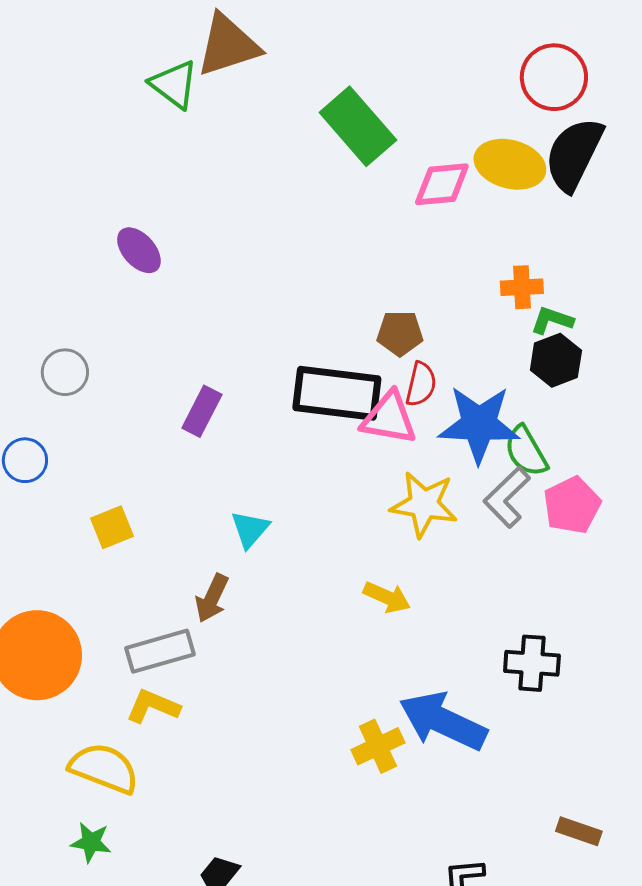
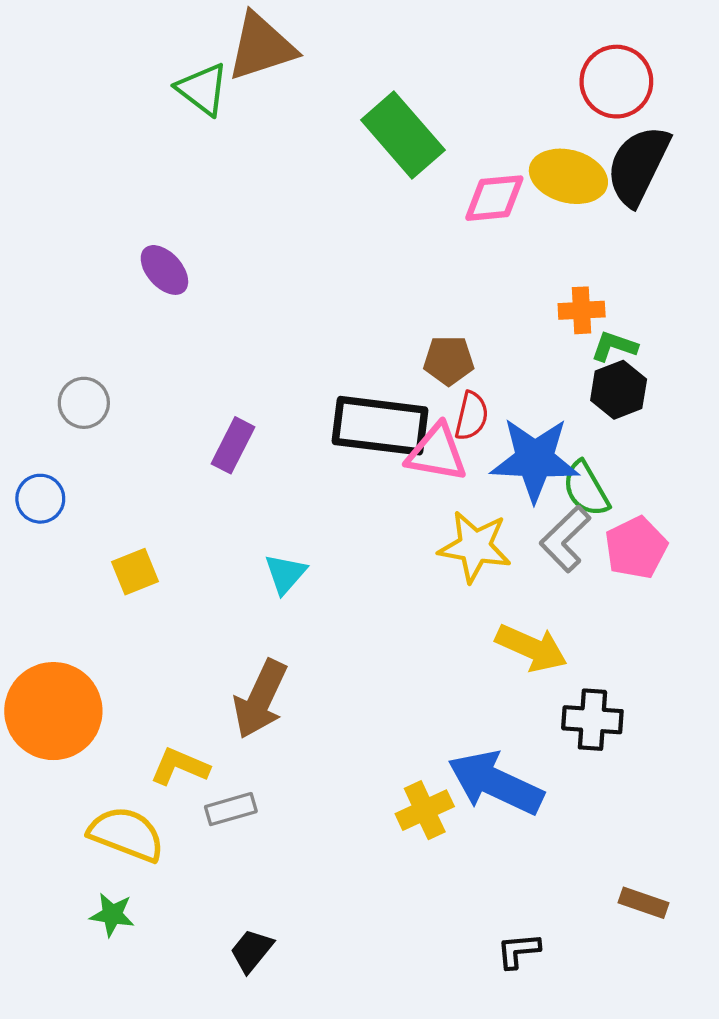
yellow arrow: (387, 597) -> (531, 648), moved, size x1.4
brown arrow: (212, 598) -> (260, 699), moved, size x1.5
gray rectangle: (160, 651) -> (231, 809), moved, size x0.7

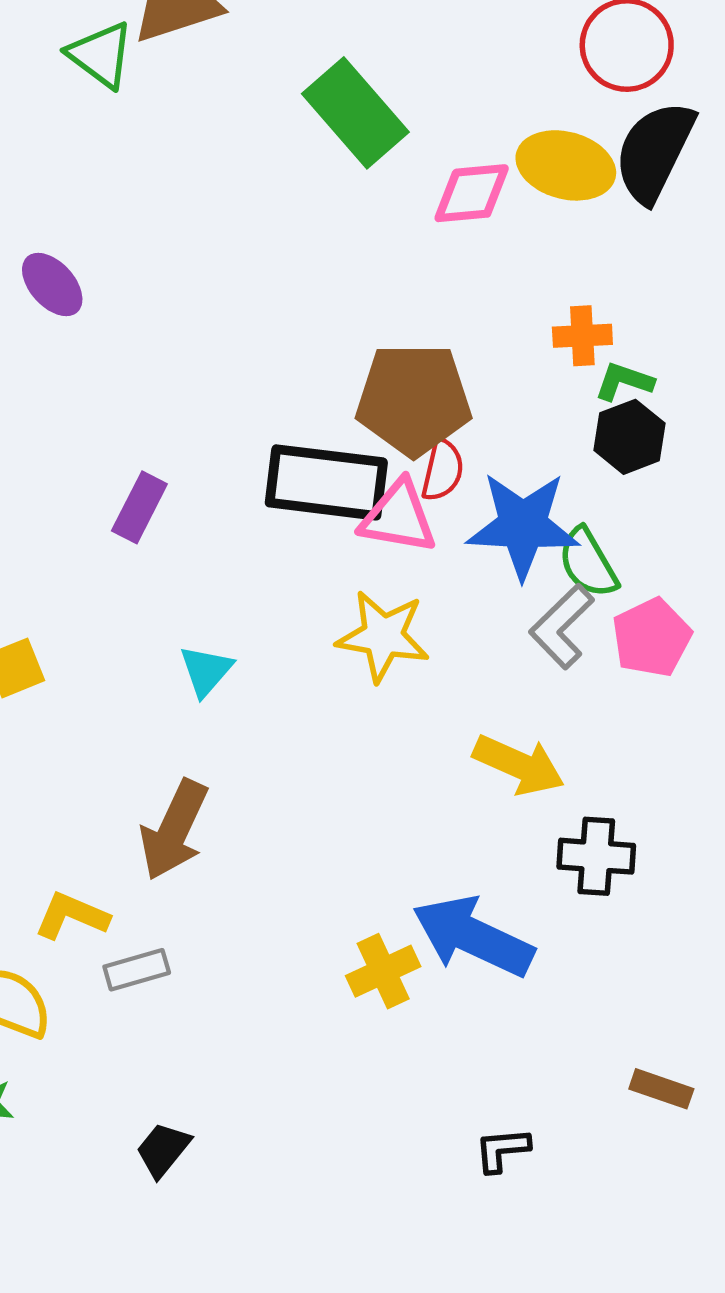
brown pentagon: (449, 360) -> (414, 399), size x1.8
yellow star: (475, 547) -> (383, 636), moved

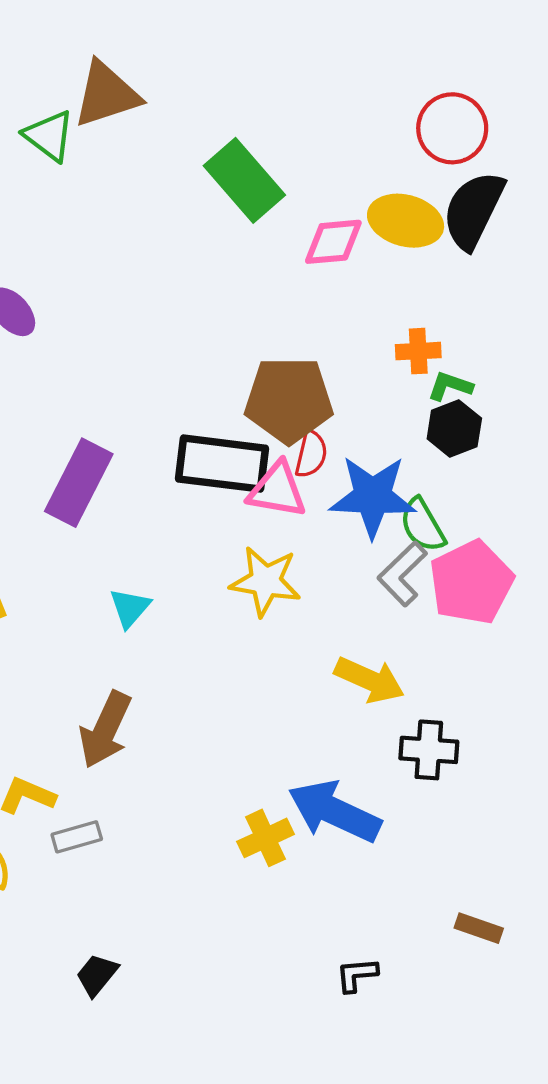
purple rectangle: (139, 507) -> (79, 483), size x1.6
pink pentagon: (652, 638) -> (471, 582), size x1.4

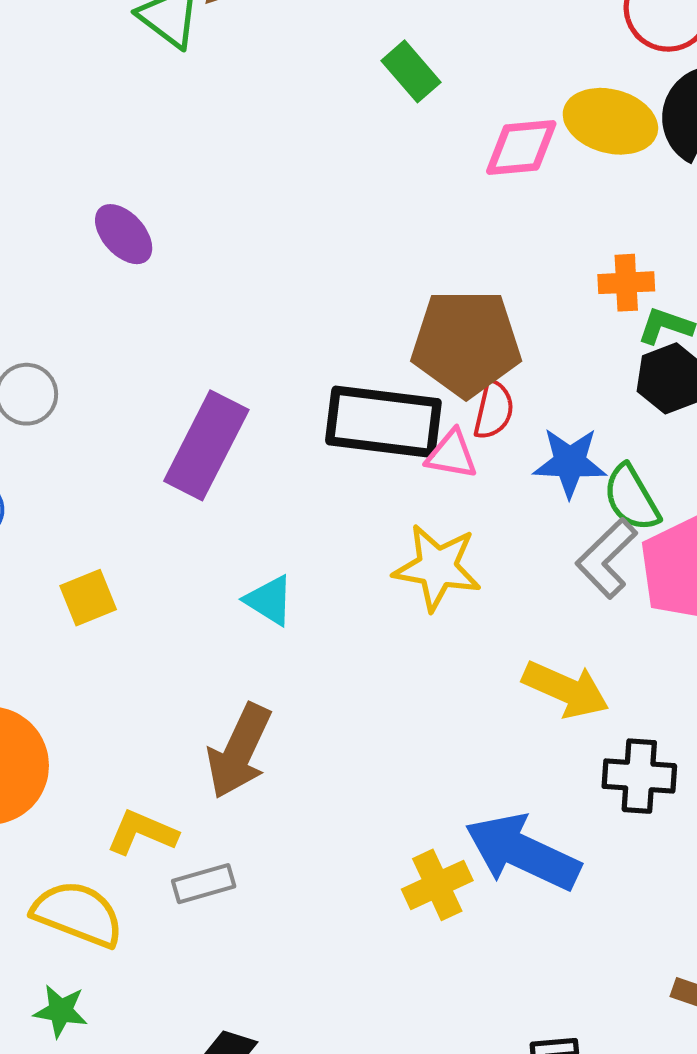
green rectangle: (244, 180) -> (411, 71), size x0.6
pink triangle: (277, 490) -> (452, 455), size x0.7
blue star: (373, 496) -> (570, 462), size x0.7
cyan triangle: (130, 608) -> (269, 600), turned -39

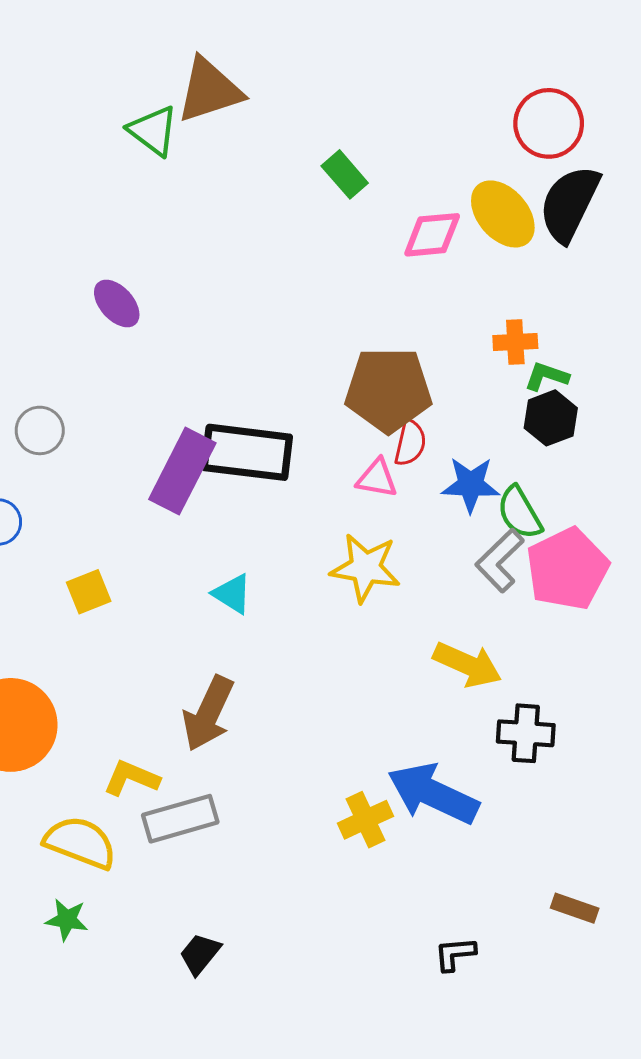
yellow ellipse: (610, 121) -> (503, 214), turned 34
black rectangle: (383, 422) -> (247, 452), moved
gray rectangle: (204, 884) -> (180, 819), size x1.5

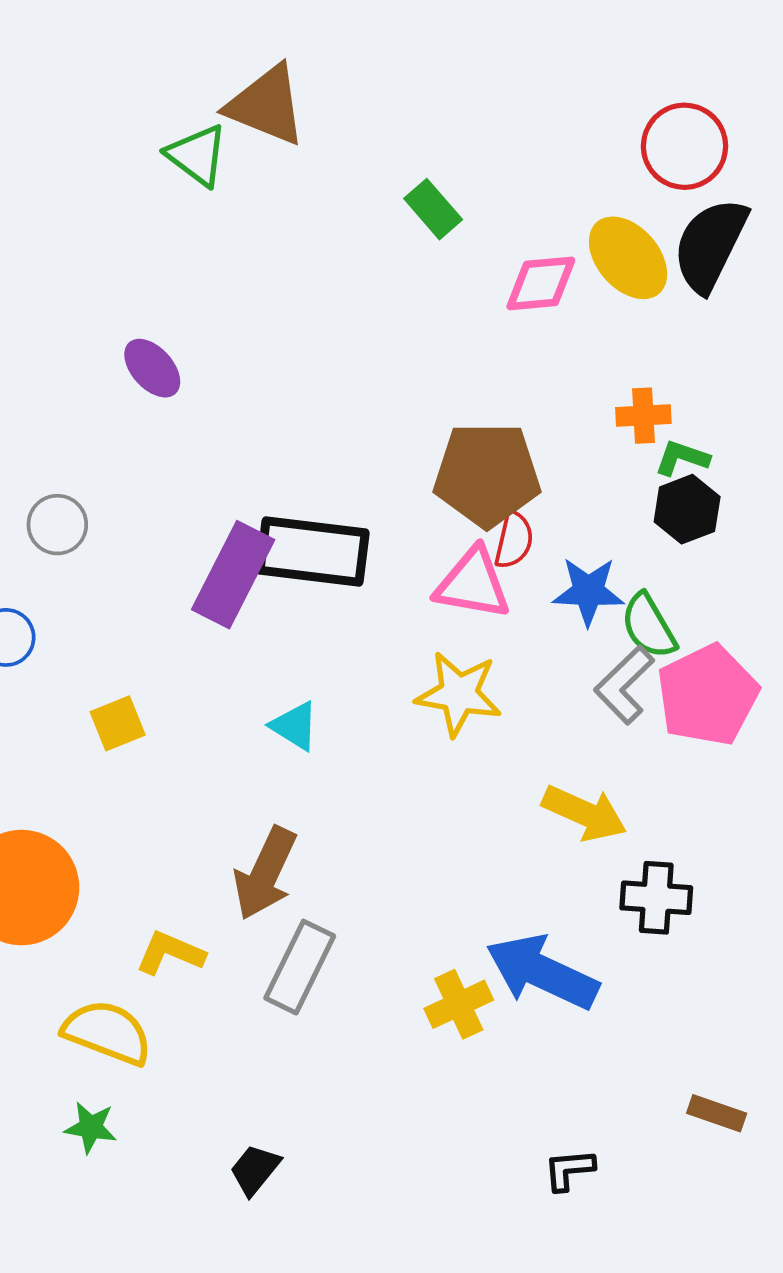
brown triangle: (209, 90) -> (266, 105), turned 40
pink triangle: (377, 478) -> (473, 584), size x1.5
gray rectangle: (180, 819) -> (300, 967), moved, turned -48

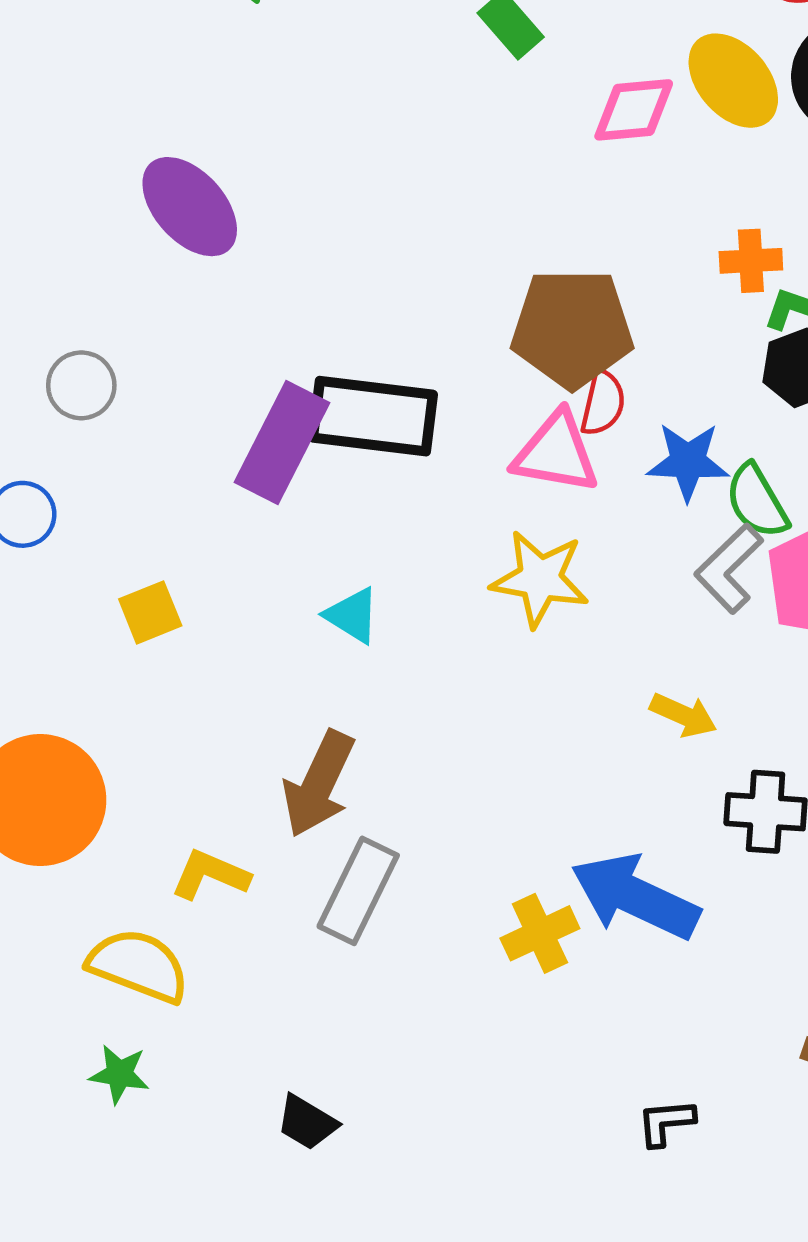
purple ellipse: (152, 368) -> (190, 207), size x1.5
yellow arrow: (584, 813) -> (683, 715), size x0.7
black trapezoid: (255, 1170) -> (307, 1122), turned -98

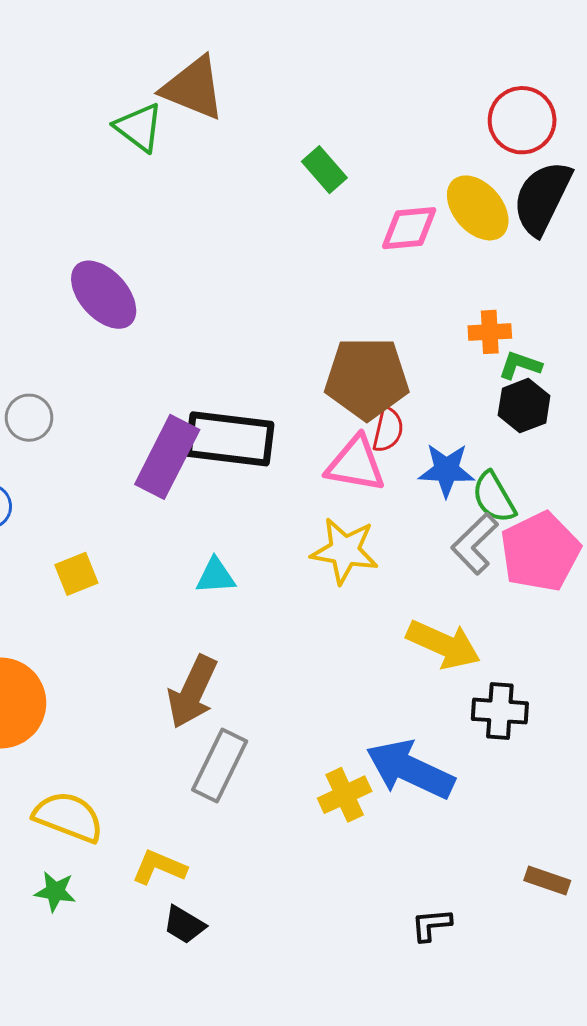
cyan triangle: (352, 615) -> (216, 576), turned -36
yellow arrow: (683, 715) -> (443, 644), size x1.6
yellow L-shape: (210, 875) -> (159, 867), moved

